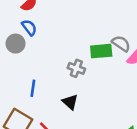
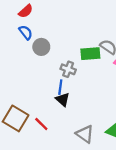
gray circle: (16, 44) -> (41, 47), moved
blue line: (33, 88) -> (60, 87), moved

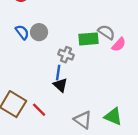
blue semicircle: (26, 32) -> (22, 32), moved

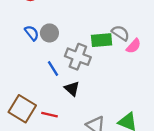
gray cross: (66, 55) -> (78, 57), size x1.5
blue line: (58, 73) -> (53, 69), moved, turned -40
red line: (39, 110) -> (49, 115), turned -32

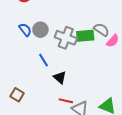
gray cross: (78, 57) -> (66, 38), moved
brown square: (22, 109) -> (17, 95), size x0.6
red line: (49, 115) -> (66, 101), moved

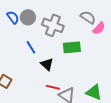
green rectangle: (85, 36) -> (72, 47), moved

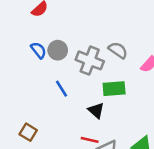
gray semicircle: (88, 17) -> (118, 50), moved
black triangle: (47, 64) -> (96, 110), moved

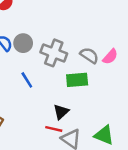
gray semicircle: (118, 50) -> (89, 55), moved
black triangle: (96, 110) -> (61, 112), moved, turned 35

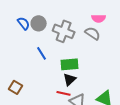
pink semicircle: (110, 57) -> (99, 18), moved, turned 48
green rectangle: (77, 80) -> (70, 64), moved

